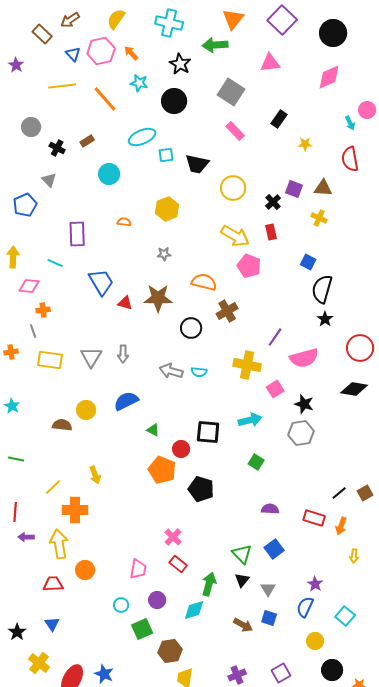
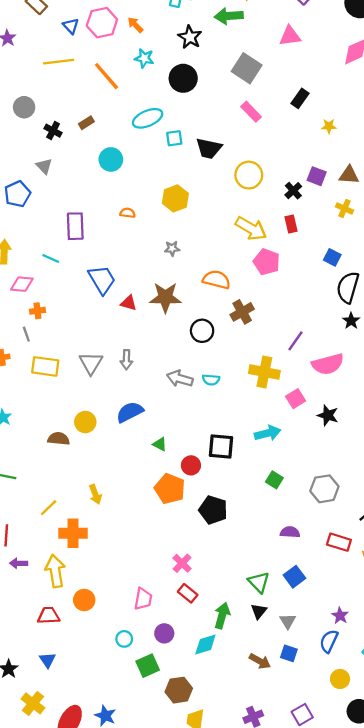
gray hexagon: (301, 433) -> (324, 489), moved

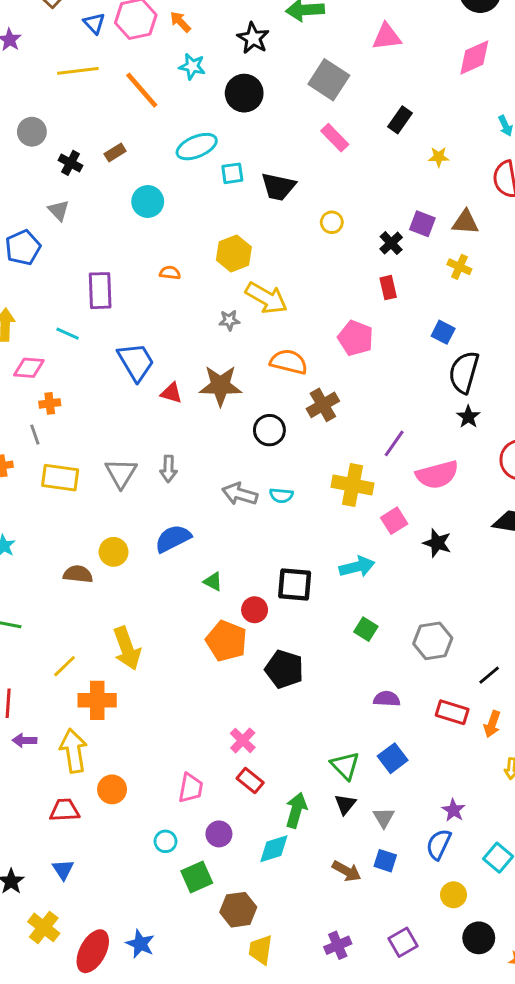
yellow circle: (249, 175) -> (332, 222), size x0.6
yellow arrow: (251, 228) -> (266, 298), moved
yellow arrow: (95, 494) -> (127, 648), size x1.6

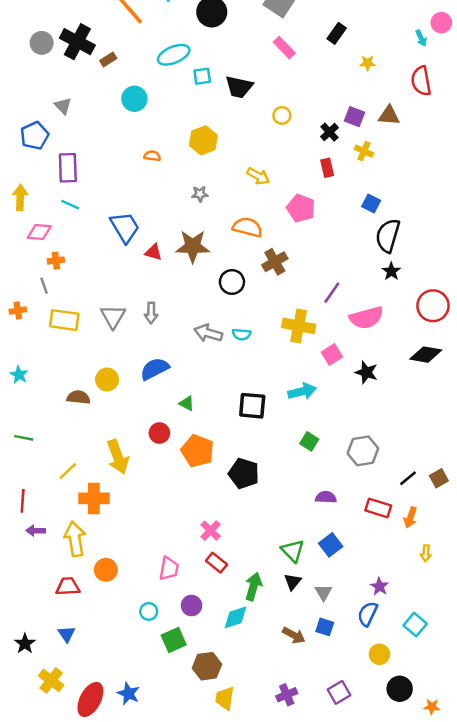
black cross: (70, 163) -> (77, 42), moved, size x1.8
yellow cross: (459, 267) -> (364, 151), moved
purple rectangle: (100, 291) -> (68, 168), moved
yellow arrow: (266, 298) -> (258, 176), moved, size x0.7
red circle: (255, 610) -> (159, 433), moved

